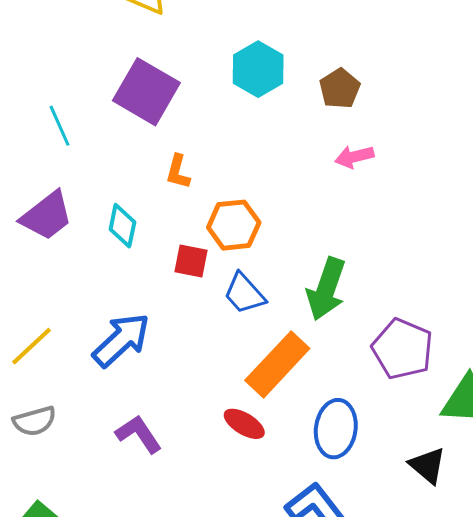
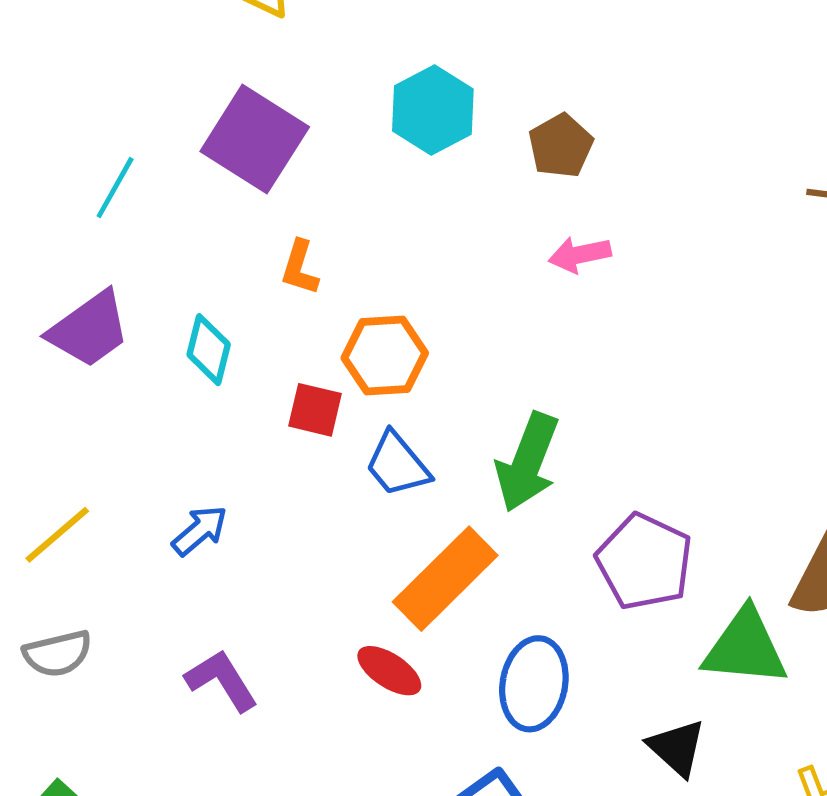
cyan line: (60, 126) -> (115, 188), turned 51
blue arrow: (121, 340) -> (200, 531), size x0.6

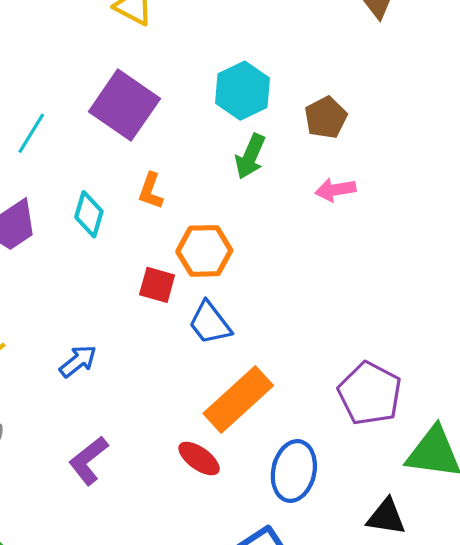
cyan diamond: (209, 350) -> (89, 214), moved
green arrow: (527, 462) -> (250, 156), moved, size x0.7
purple L-shape: (222, 680) -> (88, 460), turned -99
black triangle: (677, 748) -> (386, 517), turned -36

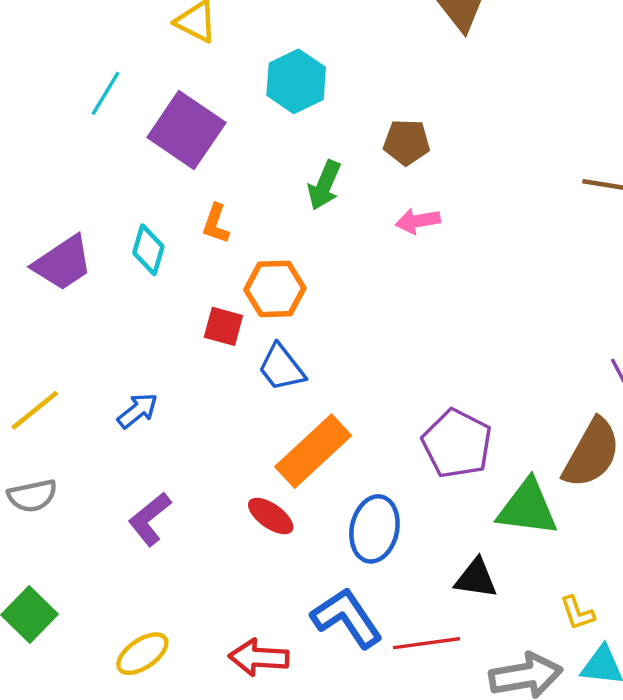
cyan hexagon: (243, 91) -> (296, 81), moved
brown pentagon: (326, 118) -> (407, 142), turned 30
cyan line: (31, 133) -> (106, 93), moved

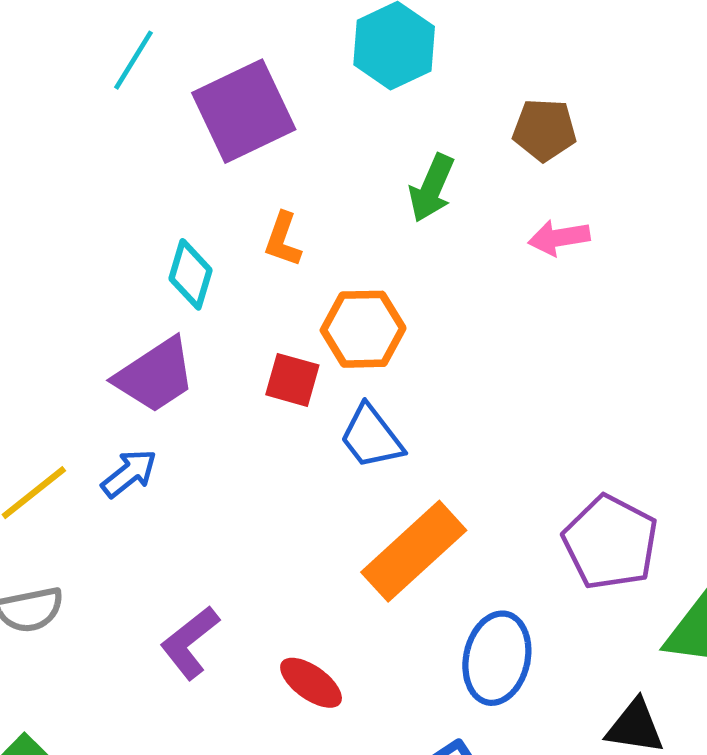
purple square: (186, 130) -> (244, 111), turned 30
purple trapezoid: (63, 263) -> (155, 375), moved
blue arrow: (138, 411) -> (129, 473), moved
red ellipse: (271, 516) -> (311, 683), moved

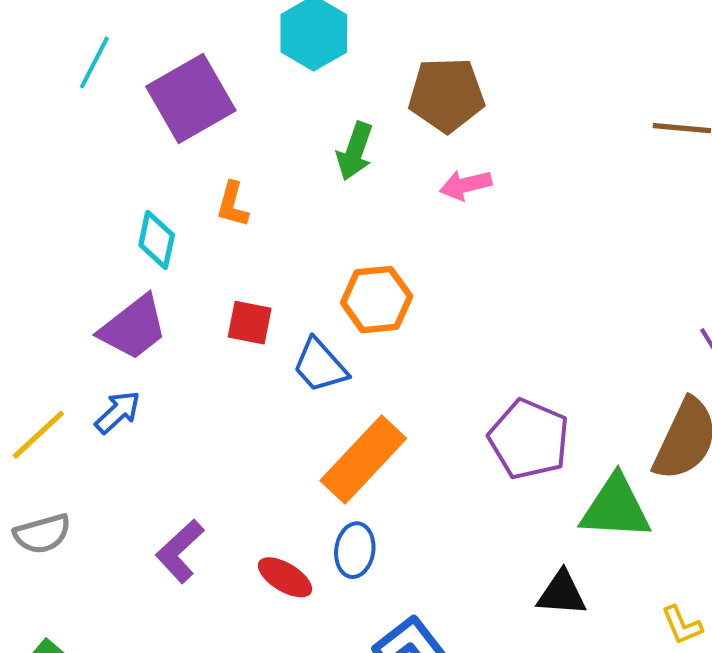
brown pentagon: (545, 130) -> (446, 95), size x1.4
orange hexagon: (363, 329) -> (377, 300), moved
blue ellipse: (497, 658) -> (355, 550), moved, size x0.7

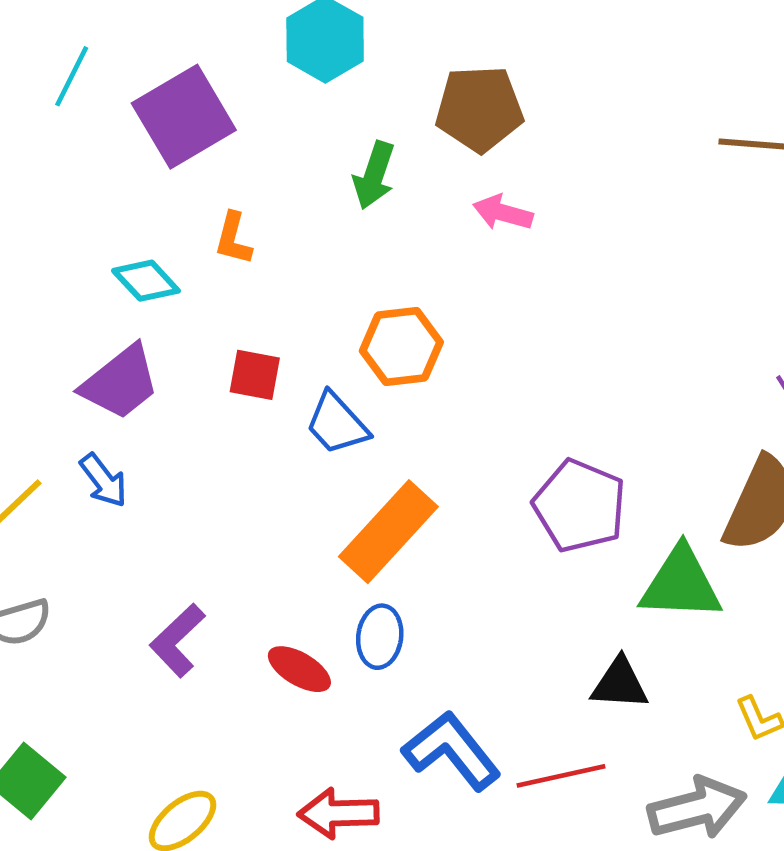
pink arrow: (466, 185) -> (503, 213), turned 30
cyan diamond: (157, 240) -> (146, 281), turned -54
blue arrow: (118, 412) -> (103, 480), turned 96

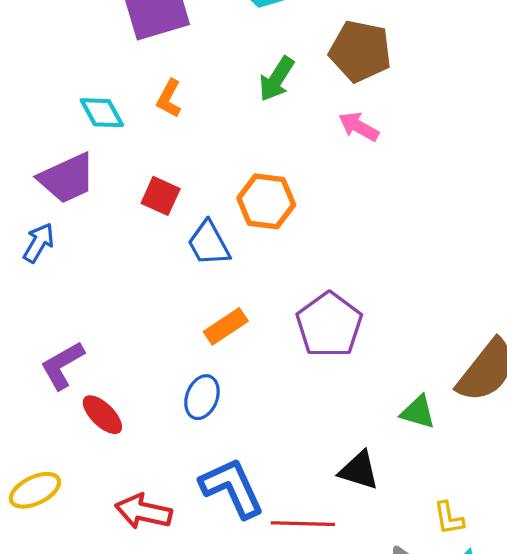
blue arrow: (103, 480) -> (39, 243), turned -126
purple pentagon: (580, 506) -> (329, 325), moved
orange rectangle: (388, 532) -> (226, 326), size x0.6
green triangle: (681, 584) -> (418, 412), size x0.6
red ellipse: (299, 669) -> (102, 415), moved

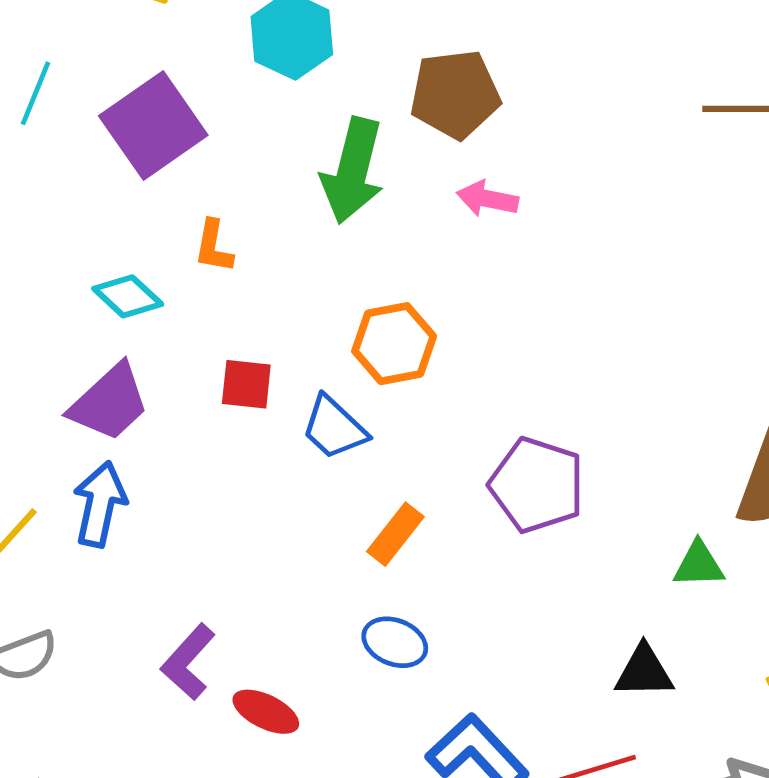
green arrow: (277, 79) -> (353, 171), size x1.5
blue arrow: (39, 243) -> (100, 504), size x1.4
blue ellipse: (202, 397) -> (395, 642), turned -72

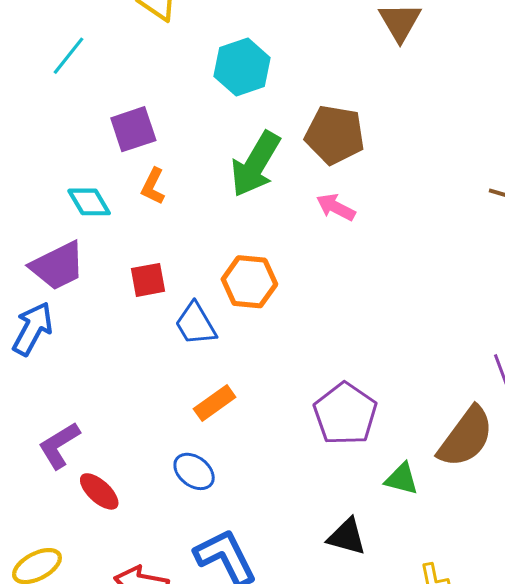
purple square: (153, 126) -> (133, 129), moved, size x0.7
red square: (246, 384) -> (148, 280), turned -33
purple pentagon: (537, 485) -> (345, 414), moved

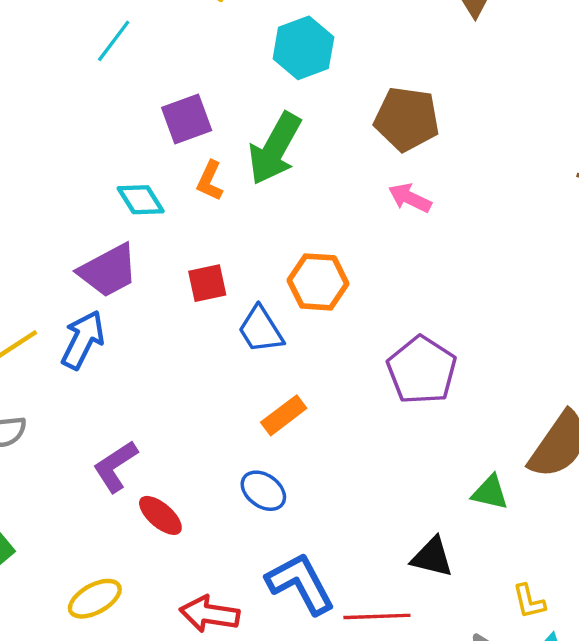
green arrow: (255, 164) -> (275, 149), moved
purple pentagon: (345, 414) -> (422, 370), moved

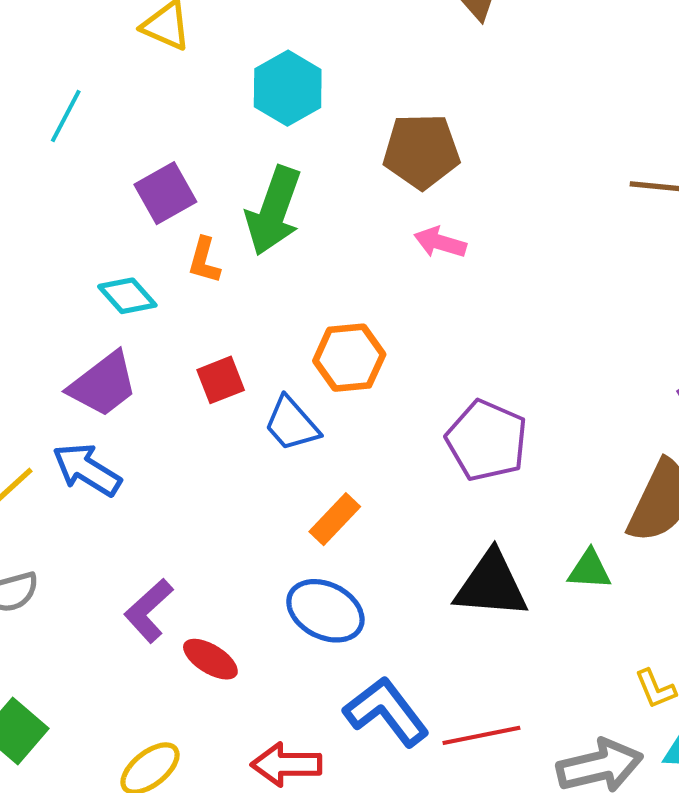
blue arrow: (83, 340) -> (87, 470), turned -76
blue ellipse: (263, 491) -> (325, 611), size x1.4
black triangle: (432, 557) -> (491, 585), moved, size x1.5

